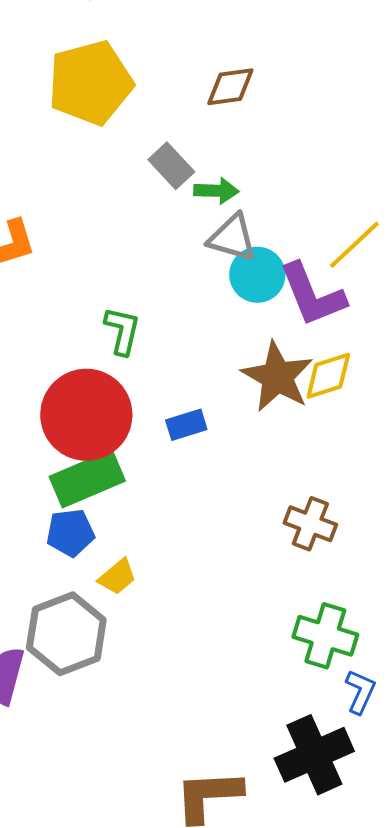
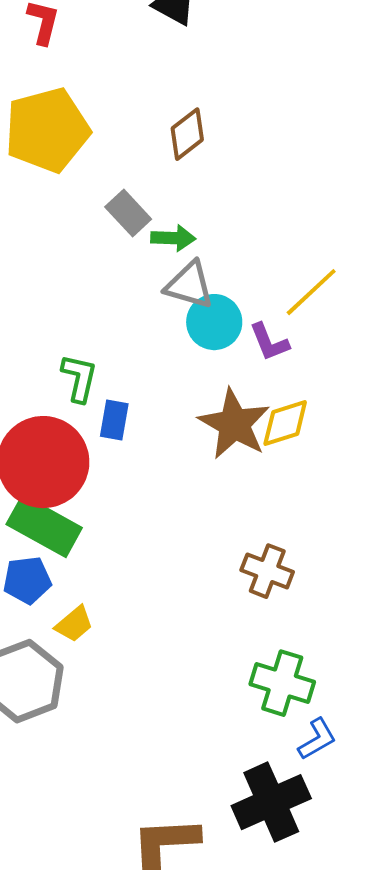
brown diamond: (230, 87) -> (187, 134), turned -30
purple L-shape: (312, 295) -> (269, 342), size x0.6
blue rectangle: (186, 425) -> (114, 420), moved, turned -63
green rectangle: (87, 479) -> (44, 526), turned 52
blue L-shape: (360, 692) -> (317, 739), turned 36

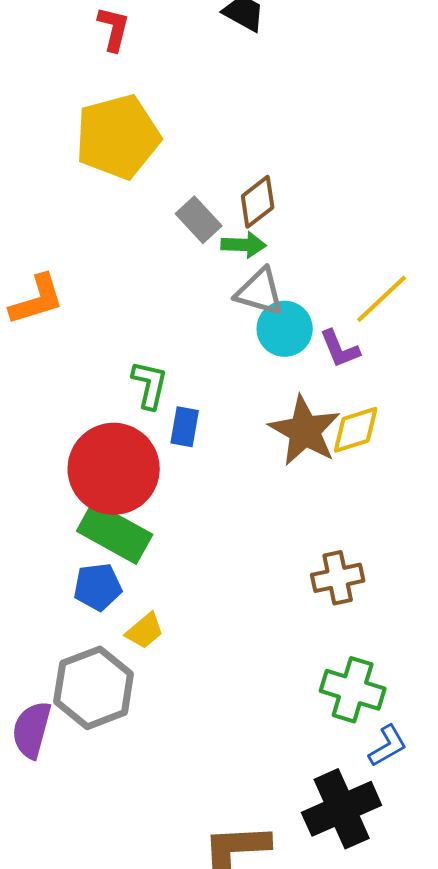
brown diamond: (187, 134) -> (258, 202), moved
brown cross: (267, 571) -> (338, 578), turned -33

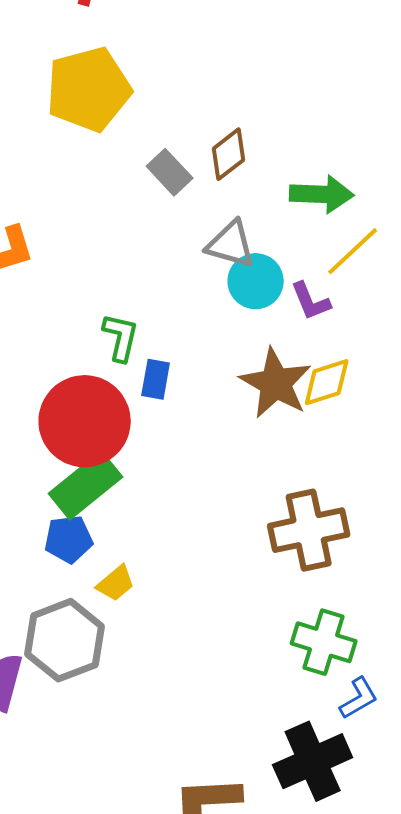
green arrow: (244, 245) -> (322, 194), moved, size x1.4
green rectangle: (115, 533) -> (86, 485), turned -68
brown cross: (338, 578) -> (309, 530), size x1.5

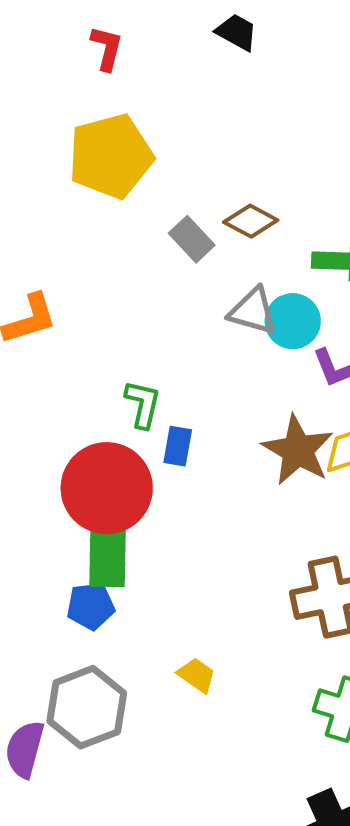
brown diamond: (229, 154) -> (251, 221), turned 66
cyan circle: (256, 281) -> (293, 321), moved
green rectangle: (86, 485) -> (108, 552), turned -50
yellow trapezoid: (116, 583) -> (197, 675), moved, turned -105

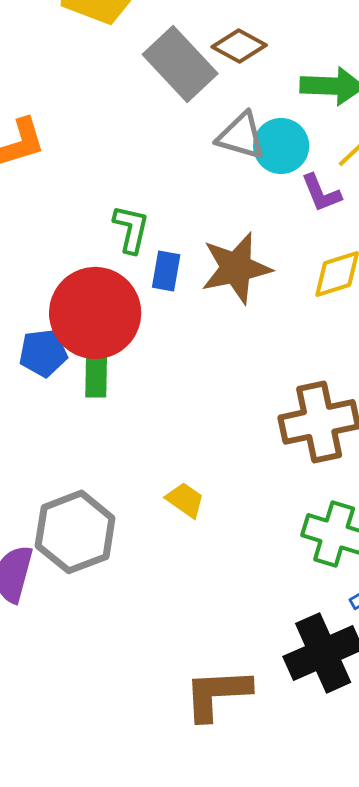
gray rectangle: (192, 239) -> (180, 64), size x1.6
brown star: (298, 450) -> (236, 268), moved, turned 30
green rectangle: (108, 552) -> (96, 377), size x0.6
blue pentagon: (91, 606) -> (43, 353), moved

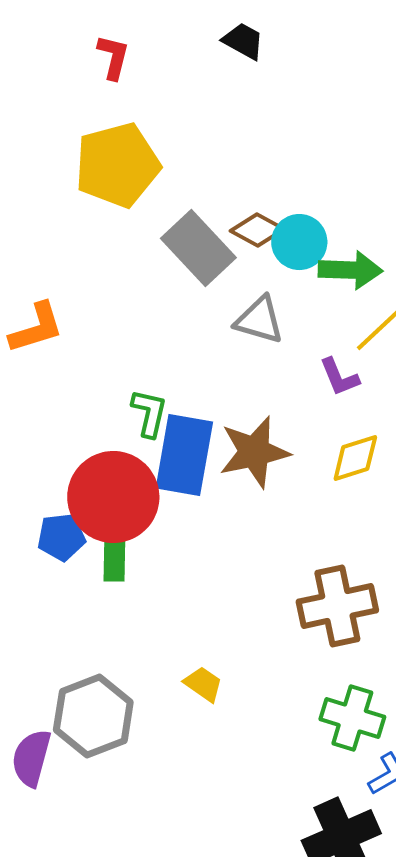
cyan circle: (281, 146) -> (299, 242), moved
blue rectangle: (166, 271) -> (184, 455), size x2.0

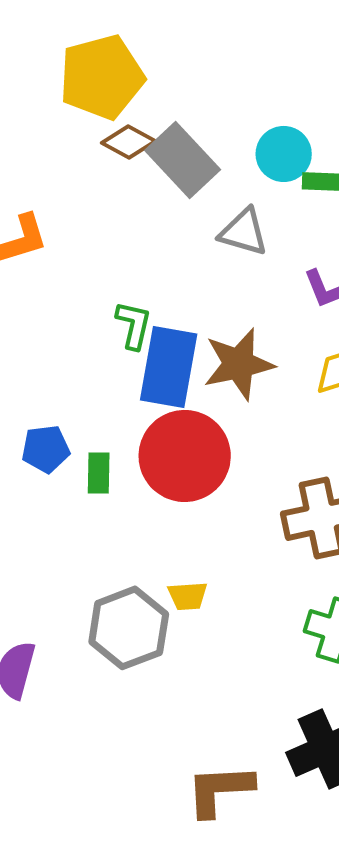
brown diamond: (257, 230) -> (129, 142), moved
red circle: (113, 497) -> (185, 456), moved
yellow trapezoid: (203, 684) -> (188, 596), turned 141
gray hexagon: (93, 716) -> (129, 628), moved

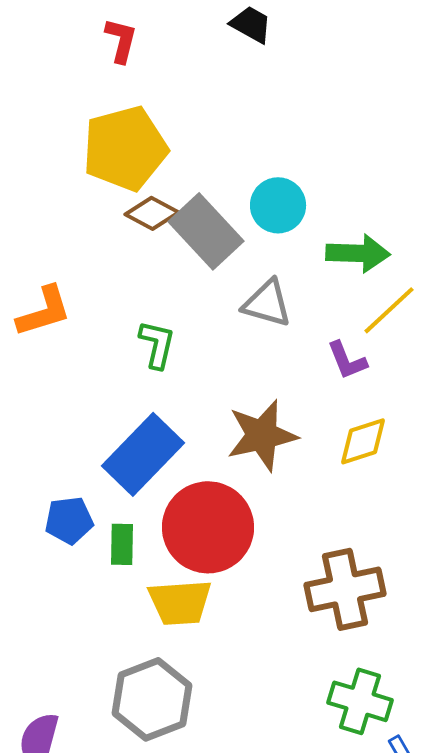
cyan circle: (284, 154) -> (278, 205), moved
green L-shape: (134, 325) -> (157, 344), moved
blue rectangle: (169, 367) -> (143, 454), moved, turned 34
yellow trapezoid: (188, 596) -> (180, 602), moved, size x1.6

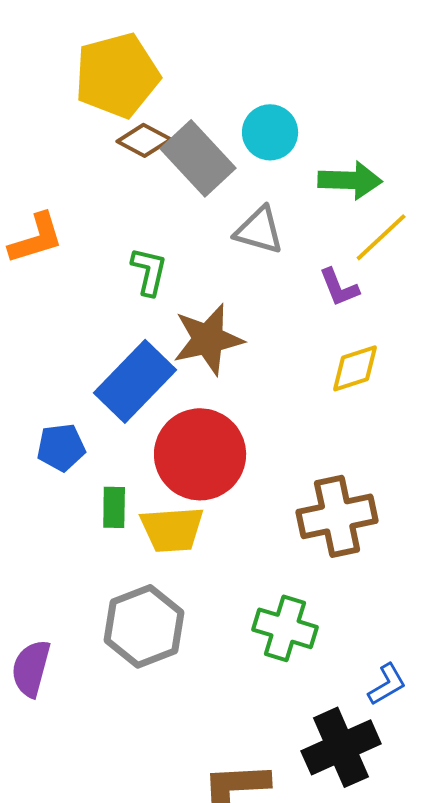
brown star: (262, 435) -> (208, 339), moved
green rectangle: (122, 544) -> (114, 507), moved
green cross: (360, 701) -> (285, 628), moved

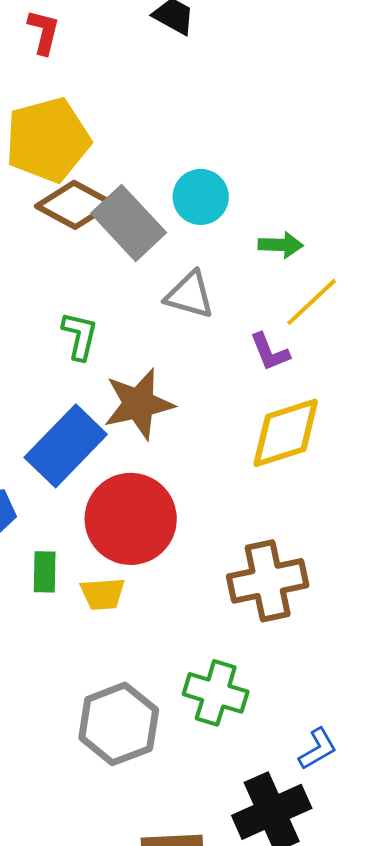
brown diamond: (144, 140) -> (75, 205), size x1.4
green arrow: (350, 180) -> (281, 245), size x0.7
yellow diamond: (355, 368) -> (286, 433), size x1.5
yellow trapezoid: (172, 529) -> (103, 594), size x0.7
gray hexagon: (144, 626) -> (119, 724), moved

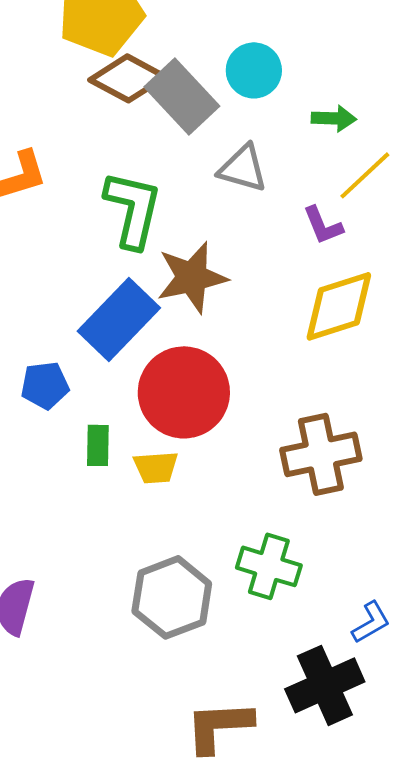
green L-shape: (80, 336) -> (133, 209), size x1.6

